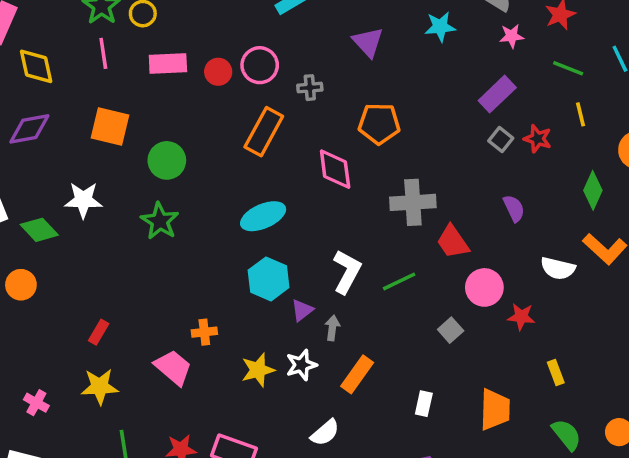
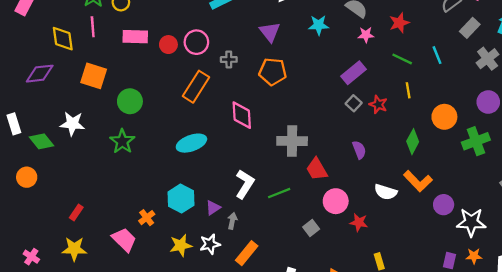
yellow diamond: (36, 66) -> (63, 39), moved
orange pentagon: (379, 124) -> (273, 72), moved
cyan hexagon: (269, 279) -> (181, 199), moved
orange cross: (204, 332) -> (147, 218), turned -35

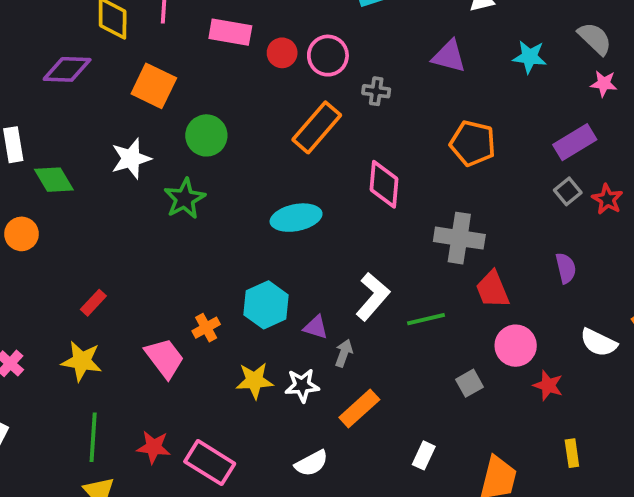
purple triangle: (270, 32) -> (449, 56), turned -45
orange pentagon: (273, 72) -> (473, 143), moved
white star: (72, 124) -> (131, 159), moved, turned -30
purple triangle: (213, 208) -> (316, 327), turned 42

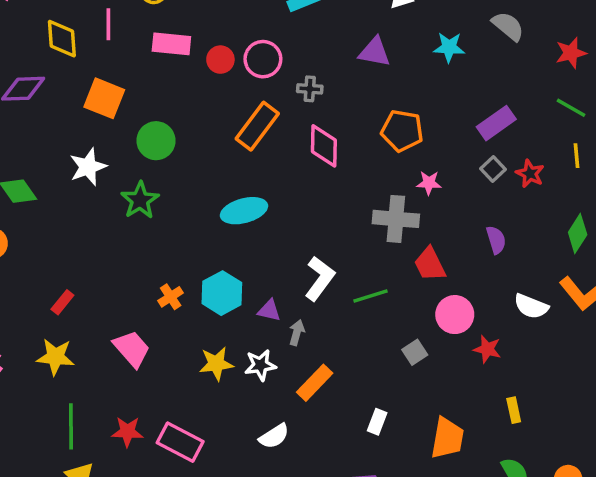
pink star: (604, 84) -> (429, 183), moved
pink diamond: (384, 184) -> (324, 146), moved
orange cross: (206, 328) -> (171, 297), moved

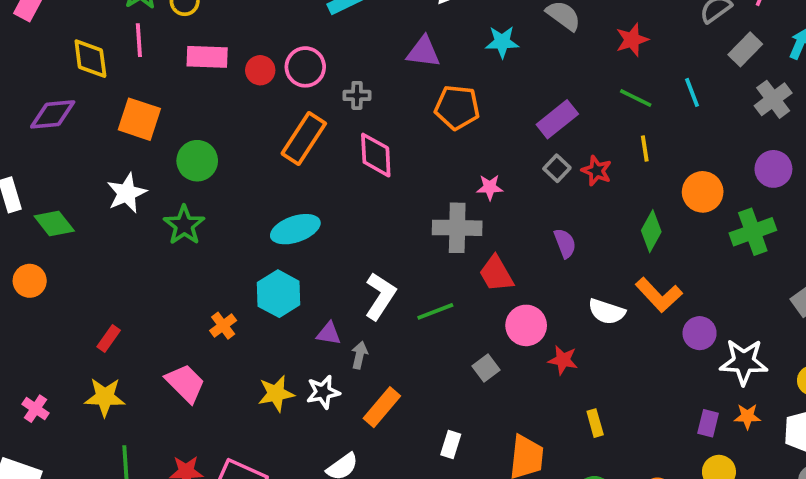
orange pentagon: (402, 131) -> (457, 107), moved
cyan hexagon: (222, 293) -> (279, 294), moved

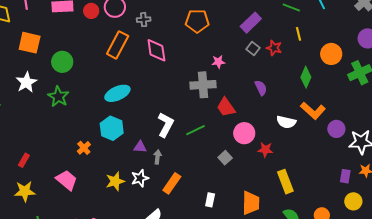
yellow rectangle: (595, 423) -> (285, 182), size x1.6

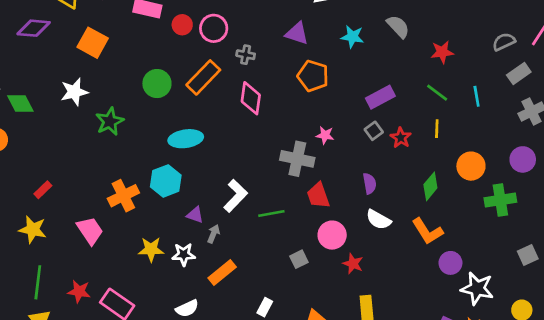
green circle: (62, 62) -> (157, 84), moved
white semicircle: (286, 122) -> (379, 220), moved
orange cross: (84, 148) -> (123, 196), size x1.6

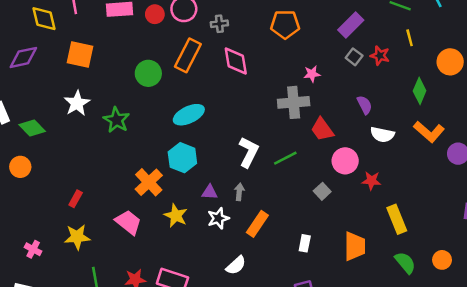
purple triangle: (195, 215) -> (210, 192), moved
yellow star: (151, 249) -> (176, 216), moved, turned -30

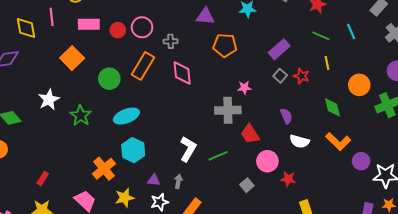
orange square: (80, 54) -> (72, 58), moved, turned 30
green diamond: (420, 91) -> (332, 107), turned -40
cyan ellipse: (189, 115) -> (126, 116), moved
yellow star: (176, 216) -> (125, 198), turned 30

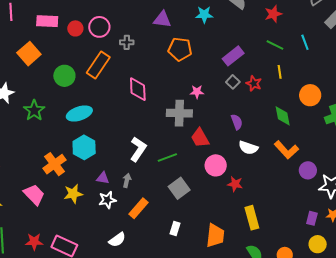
pink diamond: (182, 73) -> (138, 89), moved
gray square: (247, 185) -> (179, 188), moved, size x1.5

